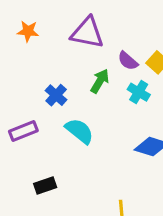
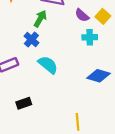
green arrow: (100, 81) -> (40, 19), moved
cyan cross: (139, 92) -> (90, 37), turned -32

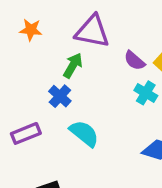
cyan cross: (90, 37) -> (146, 93), turned 32

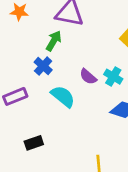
purple semicircle: (134, 61) -> (88, 77), moved
cyan cross: (146, 93) -> (113, 77), moved

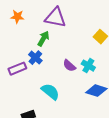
purple rectangle: (15, 96) -> (17, 69), moved
cyan semicircle: (63, 96) -> (50, 92), moved

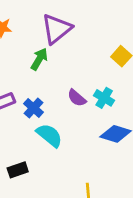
purple triangle: (55, 18) -> (57, 29), turned -50
blue cross: (35, 58) -> (34, 108), moved

